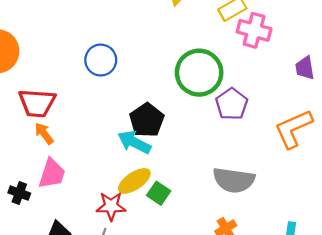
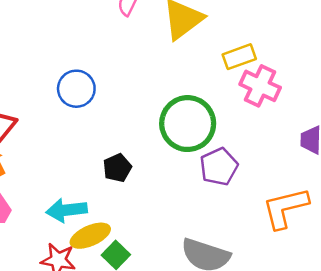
black pentagon: (147, 120) -> (117, 168), size x0.7
cyan arrow: (134, 142) -> (67, 210), moved, turned -44

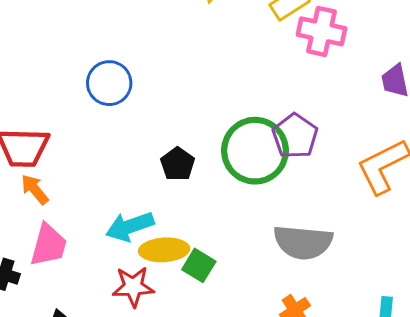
green circle: (188, 124) -> (255, 151), moved
yellow ellipse: (90, 236) -> (164, 250), turned 33

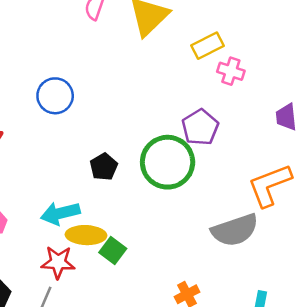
pink cross: (321, 31) -> (231, 71), size x0.7
purple pentagon: (295, 136) -> (200, 127), moved
gray semicircle: (303, 242) -> (235, 230), moved, turned -30

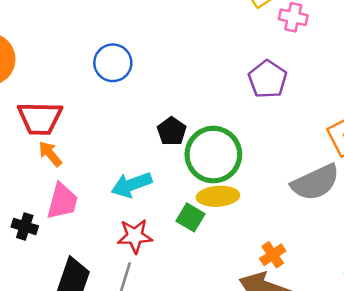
green circle: (168, 162) -> (213, 155), moved
yellow ellipse: (86, 235) -> (218, 196), moved

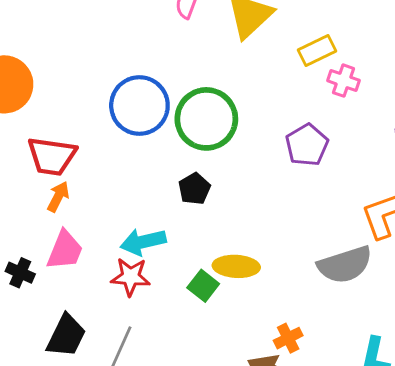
blue circle: (113, 63) -> (139, 106), size x1.4
orange arrow: (50, 154) -> (58, 197), turned 60
green circle: (213, 155) -> (206, 119), moved
red star: (135, 236) -> (131, 277), moved

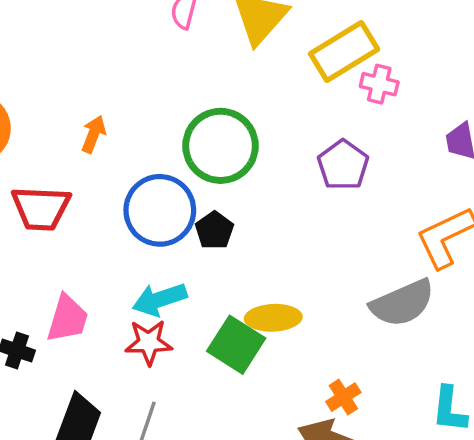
yellow rectangle: (317, 51) -> (344, 52), size x1.5
blue circle: (139, 106) -> (160, 210), moved
orange arrow: (58, 197) -> (94, 134), moved
green square: (203, 286) -> (236, 345), size x1.5

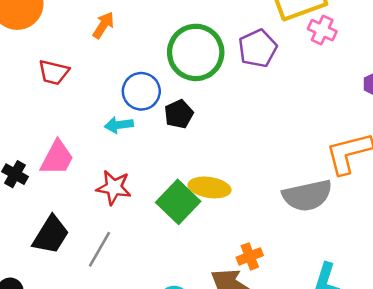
purple pentagon: (343, 165) -> (258, 48), moved
red trapezoid: (41, 208) -> (54, 72), size x0.7
blue circle: (160, 210) -> (141, 91), size x0.7
cyan arrow: (159, 299) -> (119, 125), moved, size x0.7

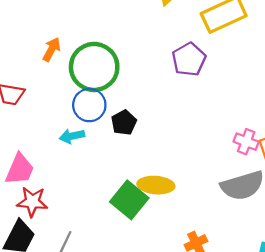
pink cross: (322, 30) -> (246, 142), moved
green circle: (196, 52) -> (94, 67), moved
red star: (114, 187) -> (32, 202), moved

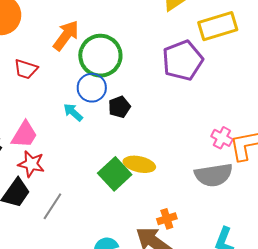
orange arrow: (52, 49) -> (66, 36), size x1.5
purple pentagon: (189, 59) -> (183, 60), size x1.4
cyan arrow: (72, 136) -> (73, 112), turned 45

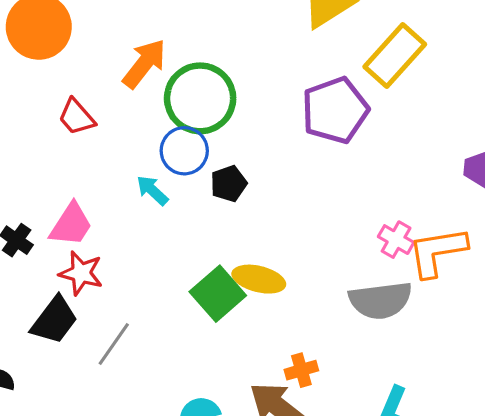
yellow rectangle: (218, 26) -> (395, 55), turned -33
red trapezoid: (26, 69) -> (77, 117), turned 30

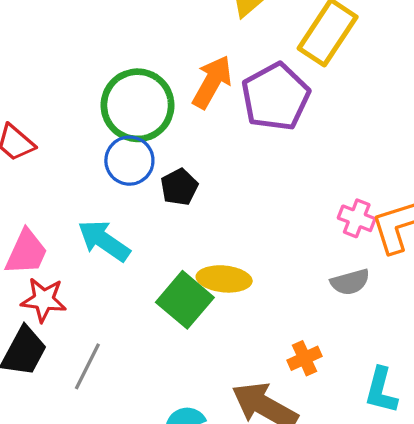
orange arrow: (144, 64) -> (212, 82), moved
cyan arrow: (152, 190) -> (104, 241), moved, size x1.5
gray semicircle: (380, 300) -> (350, 282), size x0.6
orange cross: (301, 370) -> (305, 358), moved

